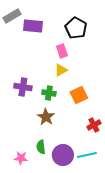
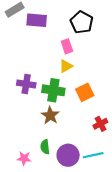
green cross: (49, 93) -> (53, 90), size x1.5

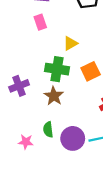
pink rectangle: (67, 46) -> (40, 22), moved
purple cross: (26, 84) -> (19, 86), moved, turned -30

